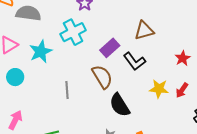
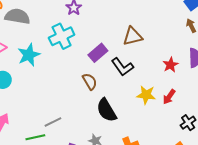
brown semicircle: (102, 77) -> (90, 81), size x0.7
gray line: (67, 90) -> (53, 122), moved, turned 66

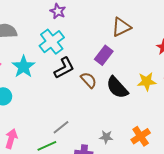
purple rectangle: (98, 53) -> (104, 55), moved
black L-shape: (122, 67) -> (64, 68), moved, turned -70
black semicircle: (107, 110) -> (117, 87), moved

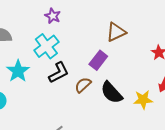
brown semicircle: (89, 80) -> (83, 85), turned -90
yellow star: (147, 82) -> (143, 100), moved

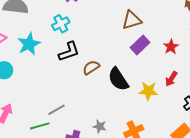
cyan cross: (46, 46) -> (61, 24), size x0.7
purple rectangle: (98, 60) -> (140, 45), moved

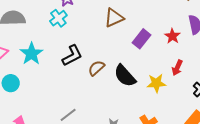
brown triangle: (132, 20) -> (114, 18), moved
cyan cross: (61, 24) -> (58, 18), moved

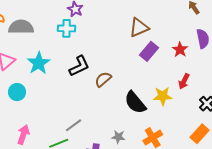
cyan cross: (58, 18) -> (67, 28), turned 36
brown triangle: (114, 18) -> (139, 27), moved
black semicircle: (125, 76) -> (135, 102), moved

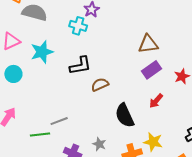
red arrow: (184, 81) -> (156, 101), moved
yellow star: (163, 96) -> (153, 142), moved

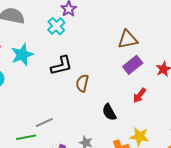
cyan cross: (78, 26) -> (56, 26), turned 36
brown semicircle: (100, 85) -> (82, 83), turned -48
black semicircle: (125, 115) -> (109, 112), size x0.7

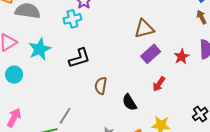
cyan cross: (56, 26) -> (72, 19), turned 30
brown semicircle: (82, 83) -> (101, 86), moved
gray line: (44, 122) -> (65, 116), turned -30

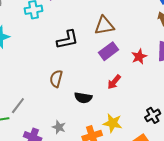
black L-shape: (79, 58) -> (68, 40), moved
black semicircle: (129, 102) -> (83, 98), turned -54

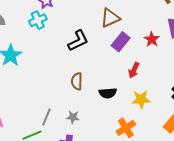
yellow star: (113, 123) -> (141, 99), moved
gray star: (59, 127) -> (73, 117), moved

